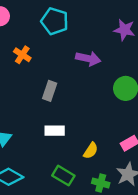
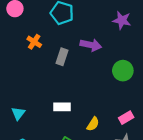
gray rectangle: (50, 91) -> (62, 57), moved

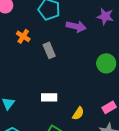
purple arrow: (91, 45) -> (76, 26), moved
gray rectangle: (62, 57) -> (49, 50), turned -42

